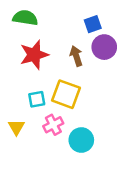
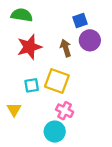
pink cross: (53, 125) -> (65, 111), moved, turned -35
cyan circle: (81, 140) -> (55, 132), moved

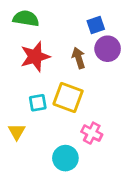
pink cross: (65, 111) -> (92, 133), moved

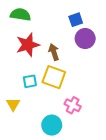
brown arrow: (79, 58) -> (54, 52), moved

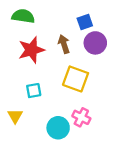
brown arrow: (54, 52) -> (64, 44), moved
yellow square: (54, 77) -> (76, 79), moved
cyan circle: (52, 125) -> (58, 128), moved

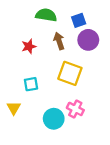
green semicircle: (23, 16) -> (46, 15), moved
red star: (31, 50) -> (29, 46), size x0.6

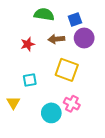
brown arrow: (59, 41) -> (56, 39), turned -77

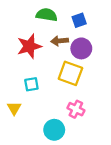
purple circle: (84, 38) -> (81, 48), moved
red star: (28, 44) -> (29, 46), size x1.6
cyan circle: (51, 113) -> (54, 130), moved

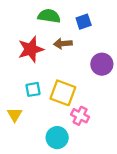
purple circle: (81, 48) -> (102, 64), moved
yellow square: (70, 73) -> (63, 93), moved

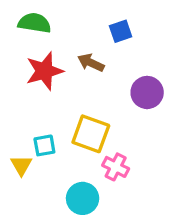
green semicircle: (49, 16) -> (35, 23), moved
brown arrow: (63, 44) -> (91, 63), turned 30
cyan square: (33, 89) -> (44, 145), moved

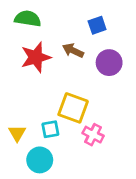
purple circle: (147, 92) -> (109, 63), moved
cyan square: (44, 145) -> (50, 129), moved
cyan circle: (83, 198) -> (40, 160), moved

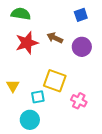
blue square: (97, 25) -> (81, 15), moved
yellow triangle: (17, 133) -> (13, 86), moved
pink cross: (93, 135) -> (79, 101), moved

